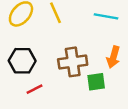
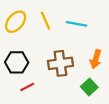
cyan line: (106, 16) -> (76, 24), moved
green square: (96, 82) -> (89, 87), moved, turned -35

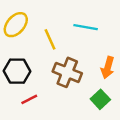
yellow line: (45, 21) -> (50, 39), moved
brown cross: (60, 63) -> (67, 72), turned 30

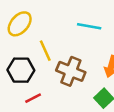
yellow line: (50, 39) -> (45, 51), moved

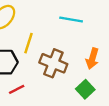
yellow line: (45, 51) -> (28, 43), turned 42

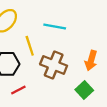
cyan line: (71, 20) -> (55, 26), moved
yellow line: (28, 43) -> (30, 46), turned -36

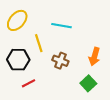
brown cross: (54, 65) -> (60, 61), size x0.7

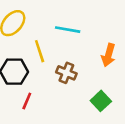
orange arrow: (94, 57) -> (108, 55), moved
red line: (29, 83) -> (27, 101), turned -40

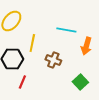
cyan line: (68, 30) -> (66, 30), moved
yellow line: (40, 51) -> (32, 43), turned 30

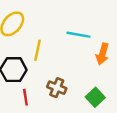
brown cross: (53, 60) -> (57, 88), moved
red line: (22, 82) -> (25, 97), turned -32

